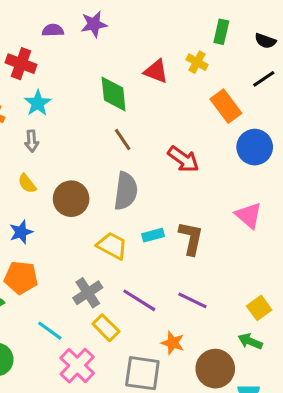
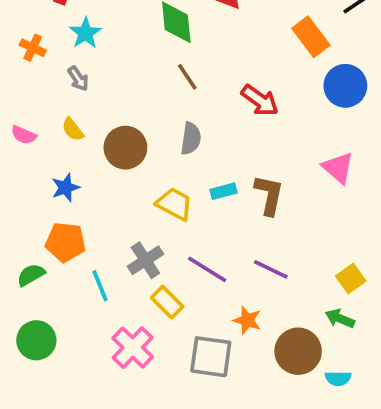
gray arrow: (32, 141) -> (78, 79), turned -30
gray semicircle: (126, 191) -> (191, 139), size x0.7
cyan line: (50, 331) -> (100, 286), moved, turned 32

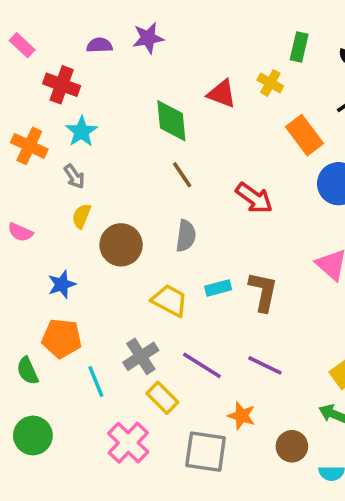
orange cross: (33, 48) -> (29, 146), size x1.4
yellow semicircle: (73, 129) -> (81, 216), moved, turned 60
green semicircle: (31, 275) -> (28, 371), turned -84
brown circle: (298, 351) -> (292, 446), size x0.7

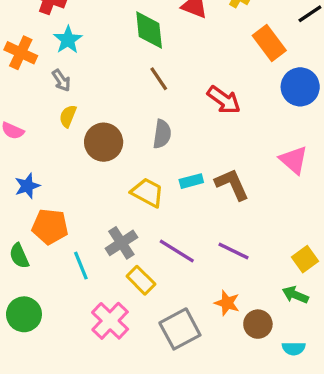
blue star: (62, 284) -> (27, 186), moved
brown L-shape: (263, 292) -> (232, 184), turned -36
orange star: (242, 416) -> (227, 303), moved
gray square: (206, 452) -> (180, 329), turned -36

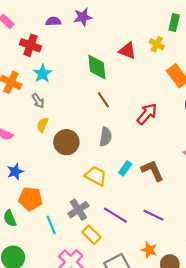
red arrow: (224, 100) -> (147, 114), turned -85
cyan rectangle: (191, 181) -> (125, 168), turned -40

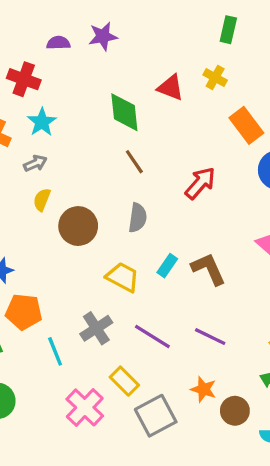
green rectangle: (174, 22) -> (228, 30), moved
gray arrow: (38, 101) -> (35, 163), turned -80
yellow rectangle: (91, 235) -> (124, 381), moved

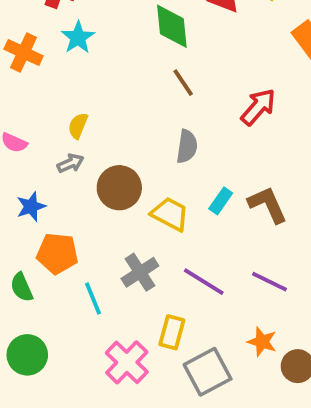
gray arrow: (35, 163) -> (70, 163), moved
brown circle: (78, 226) -> (119, 188), moved
yellow rectangle: (124, 381) -> (172, 332), turned 60

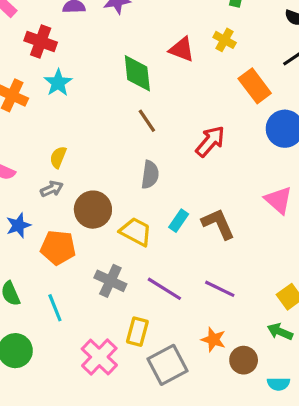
orange pentagon: (57, 253) -> (58, 248), moved
gray cross: (140, 272) -> (110, 281), turned -32
cyan line: (93, 299) -> (55, 308), moved

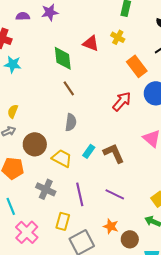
cyan star: (58, 83) -> (13, 64), turned -30
red arrow: (210, 141) -> (122, 101), moved
purple line: (164, 289) -> (80, 194), turned 45
pink cross: (99, 357) -> (27, 232), moved

